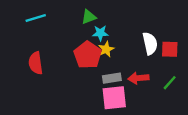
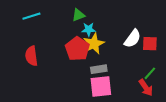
white semicircle: (150, 43) -> (133, 39), turned 48
yellow star: (106, 49) -> (94, 44), size x1.5
red arrow: (138, 78) -> (146, 88), moved, turned -120

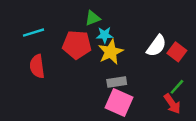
cyan line: (31, 16) -> (33, 33), moved
red square: (150, 44) -> (177, 52), turned 35
red pentagon: (77, 49) -> (77, 45), moved, turned -30
pink square: (101, 87) -> (119, 103), turned 30

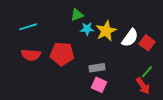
red pentagon: (77, 45) -> (62, 54), moved
yellow star: (111, 52) -> (106, 31), moved
red semicircle: (37, 66) -> (31, 55), turned -78
pink square: (119, 103) -> (99, 85), size x0.7

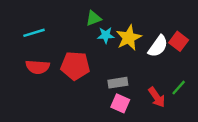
red square: (147, 43) -> (179, 41), moved
red arrow: (143, 86) -> (157, 97), moved

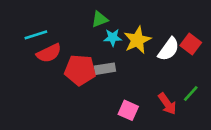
red semicircle: (38, 67) -> (49, 53), moved, turned -30
gray rectangle: (118, 83) -> (105, 69), moved

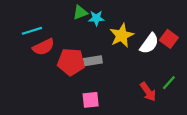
green triangle: (100, 19) -> (80, 12), moved
cyan star: (113, 37) -> (96, 18), moved
pink square: (128, 110) -> (91, 100), moved, turned -30

